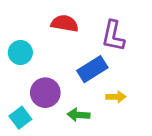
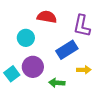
cyan circle: (20, 53) -> (26, 38), moved
cyan square: (20, 118) -> (12, 74), moved

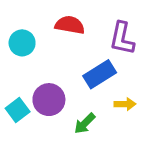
cyan circle: (26, 38) -> (22, 43), moved
green arrow: (57, 83) -> (85, 123), turned -49

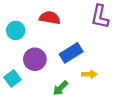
purple L-shape: (122, 38) -> (100, 17), moved
purple circle: (49, 100) -> (35, 59), moved

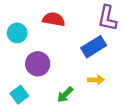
blue rectangle: (71, 53) -> (94, 47), moved
cyan square: (12, 78) -> (19, 95), moved

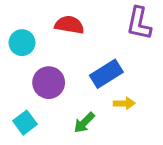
blue rectangle: (94, 47) -> (106, 74), moved

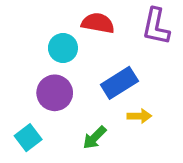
red semicircle: (69, 25) -> (98, 23), moved
cyan circle: (22, 43) -> (63, 48), moved

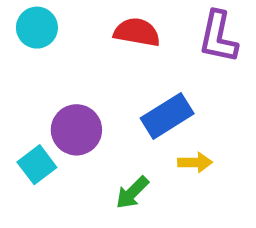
cyan circle: (63, 48) -> (37, 28), moved
cyan square: (28, 138) -> (37, 165), moved

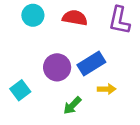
cyan circle: (37, 28) -> (33, 15), moved
purple circle: (76, 130) -> (57, 67), moved

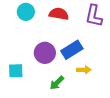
cyan square: (20, 90) -> (16, 71), turned 35

